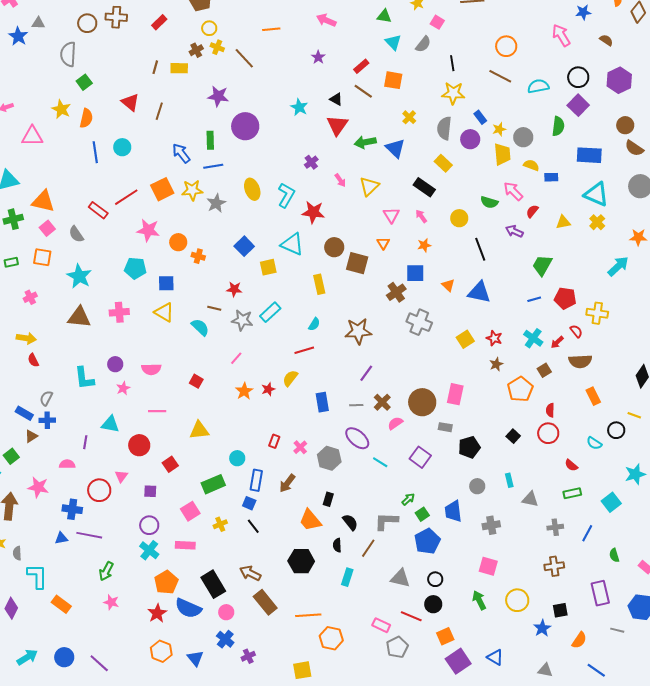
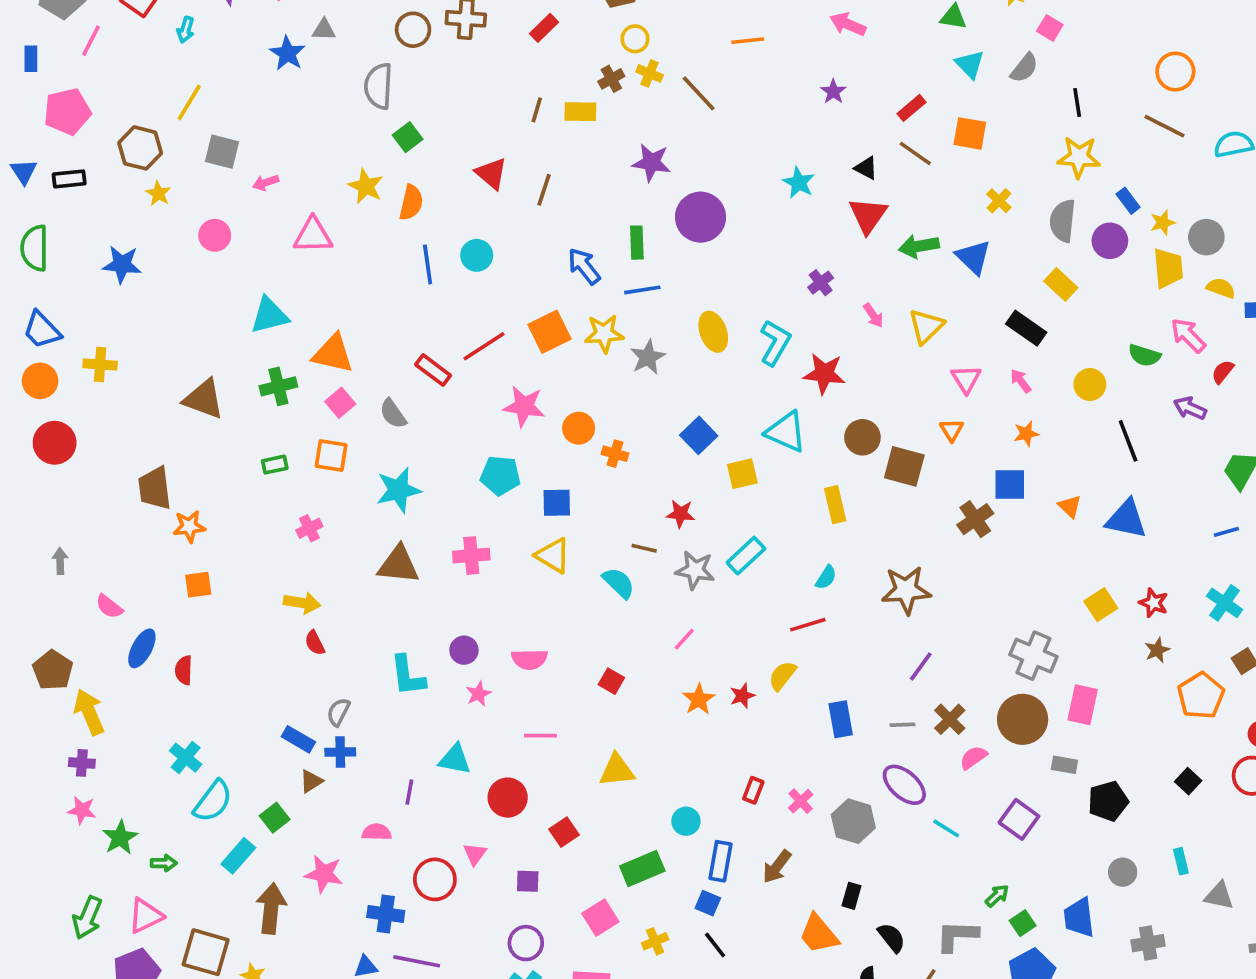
cyan star: (79, 276) -> (398, 490), turned 30
gray cross: (419, 322) -> (1033, 656), moved

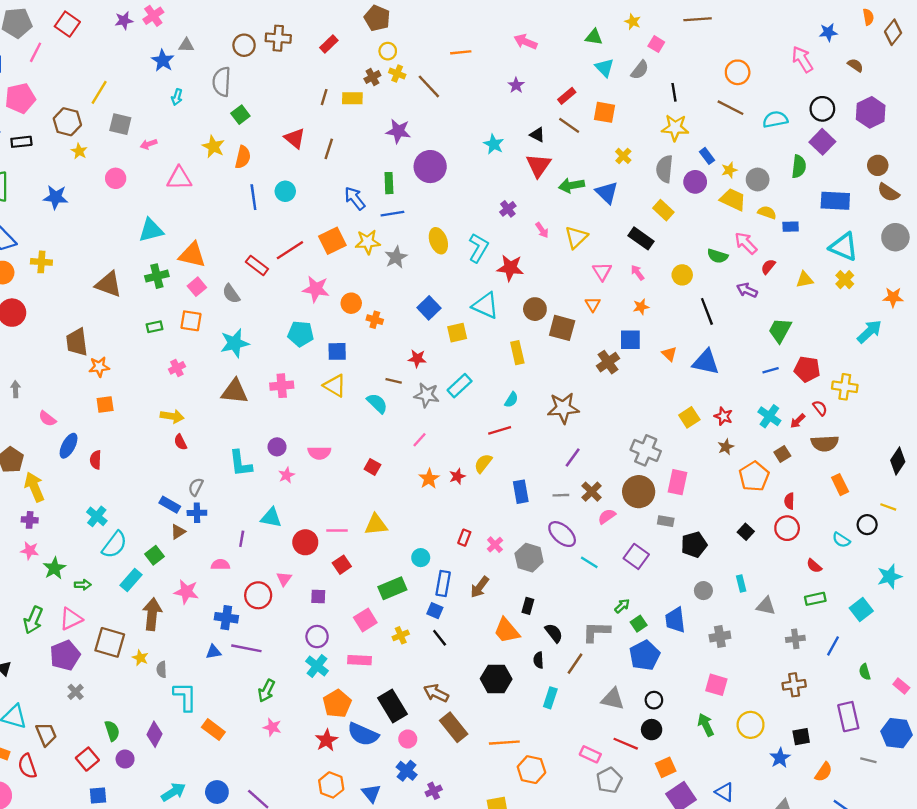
cyan arrow: (186, 30) -> (177, 97), moved
yellow trapezoid: (1168, 268) -> (733, 200), turned -60
pink line: (540, 736) -> (337, 531), moved

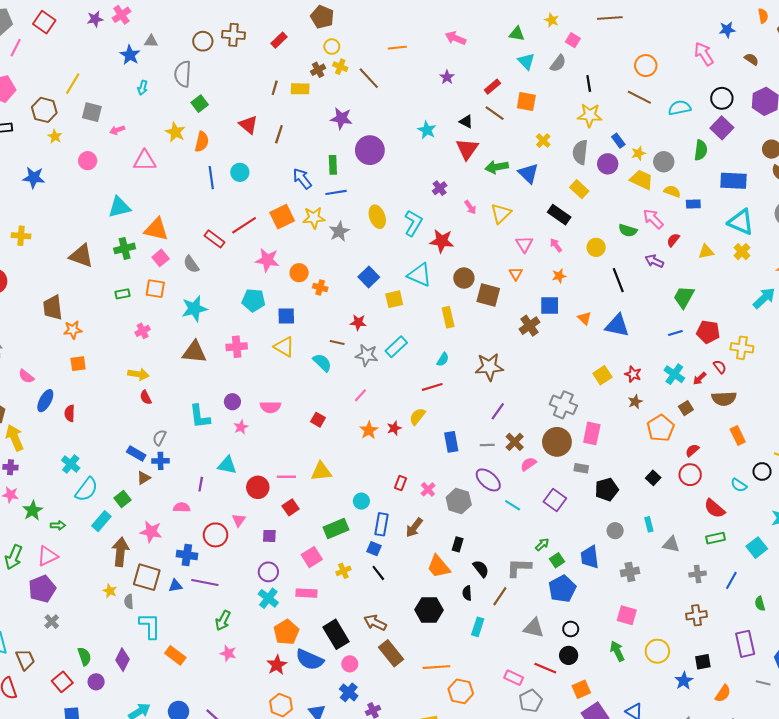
red semicircle: (789, 501) -> (692, 450), turned 48
red semicircle: (814, 566) -> (714, 508), size x1.5
brown square: (110, 642) -> (147, 577), moved

